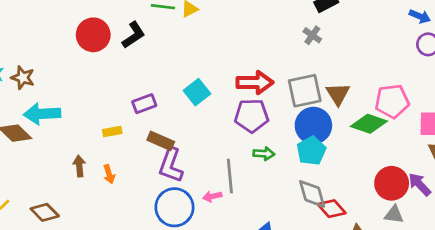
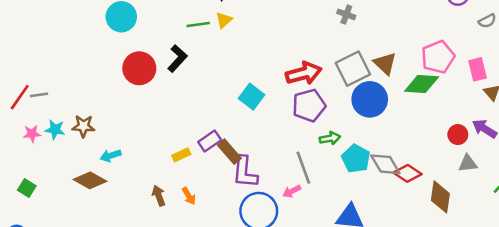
purple rectangle: (144, 104) -> (210, 141), moved
cyan arrow: (42, 114) -> (111, 156), size x0.6
brown rectangle: (161, 141) -> (229, 152), turned 40
cyan pentagon: (311, 151) -> (356, 159), moved
red circle: (392, 183) -> (458, 135), size x0.6

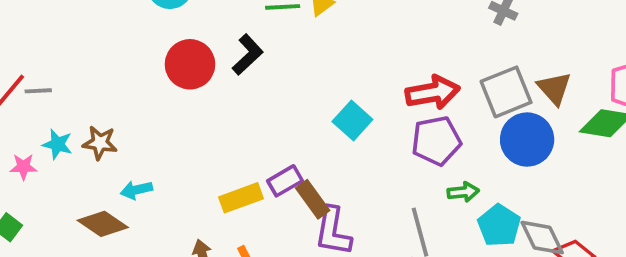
pink star: (32, 134) -> (23, 167), moved
yellow rectangle: (181, 155) -> (241, 198), size x1.5

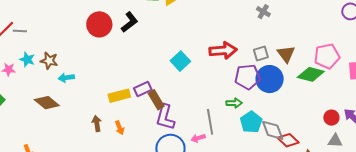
gray square: (506, 92) -> (261, 54), size x0.6
purple pentagon: (436, 141) -> (248, 77), moved
cyan arrow: (136, 190) -> (66, 78), moved

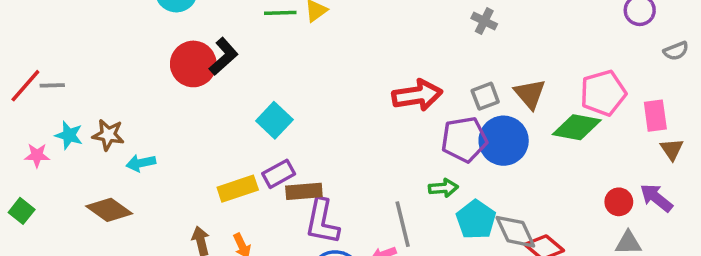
black L-shape: (129, 22) -> (224, 56), moved
cyan square: (180, 61) -> (274, 120), moved
brown rectangle: (156, 100) -> (304, 191), turned -60

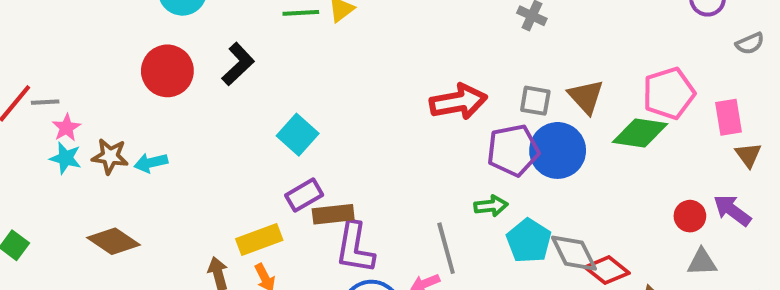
red circle: (193, 64) -> (167, 71), moved
gray square: (485, 96) -> (535, 101), turned 32
pink star: (37, 155) -> (66, 128), moved, turned -30
cyan arrow: (141, 163) -> (151, 163), moved
yellow rectangle: (238, 189) -> (259, 239), moved

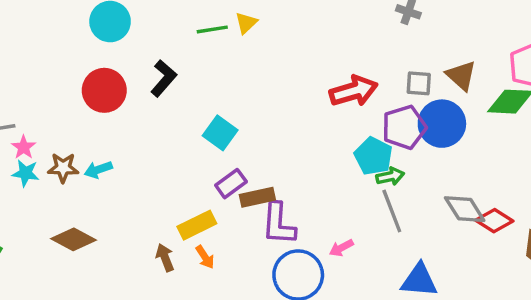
cyan pentagon: (529, 241) -> (373, 156), moved
gray line: (446, 248) -> (392, 211), moved

